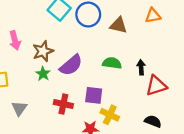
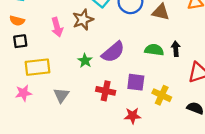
brown star: (43, 51) -> (83, 20), moved
black arrow: (141, 67) -> (176, 49), moved
yellow cross: (110, 115) -> (162, 95), moved

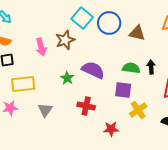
purple semicircle: (113, 52) -> (93, 70), turned -115
purple square: (136, 82) -> (123, 90), moved
yellow cross: (162, 95) -> (138, 110), turned 30

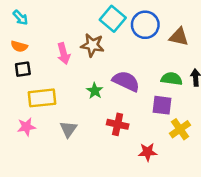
brown star: (65, 40) -> (92, 45), turned 30

